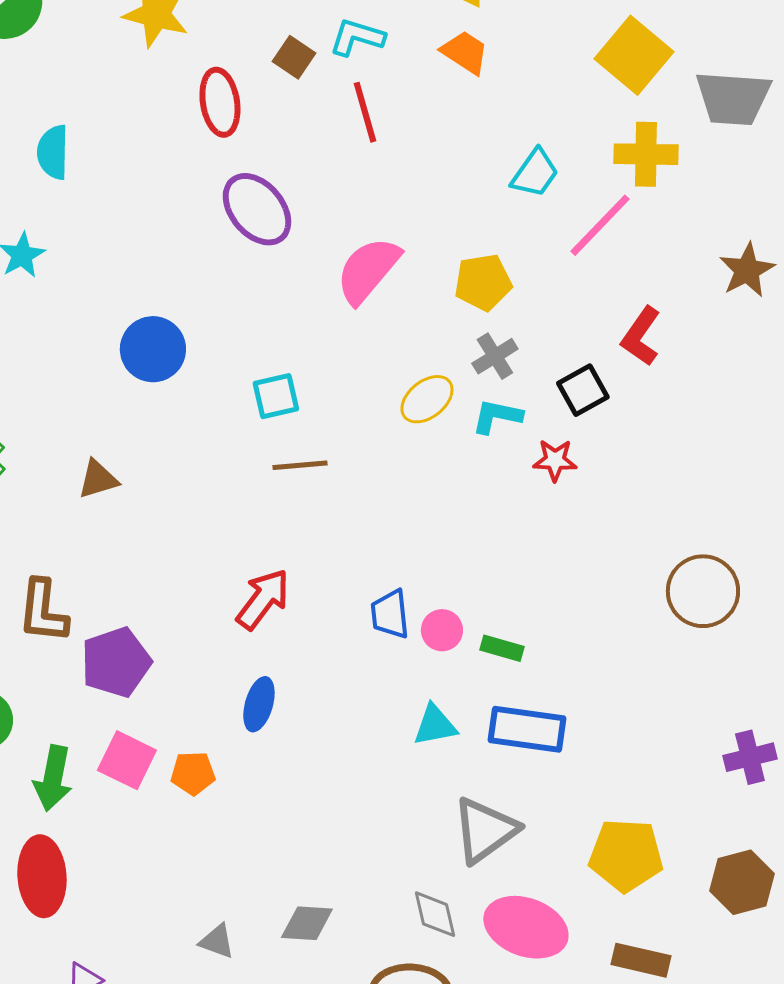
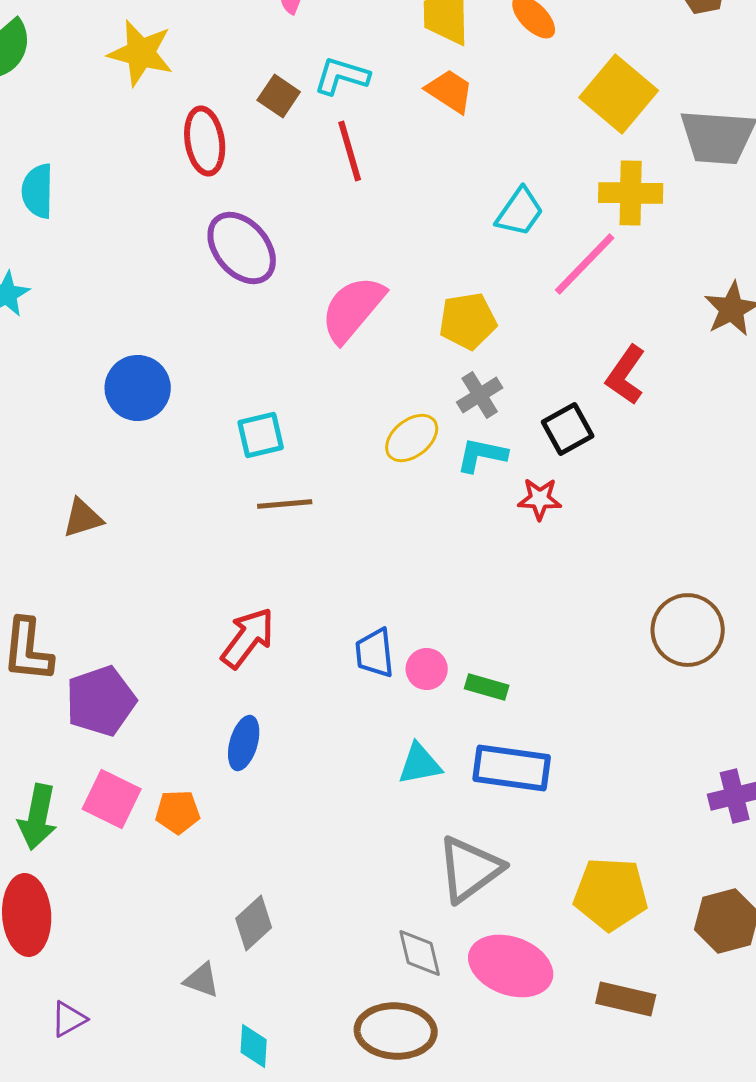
gray diamond: (307, 923) -> (254, 923), moved, turned -46

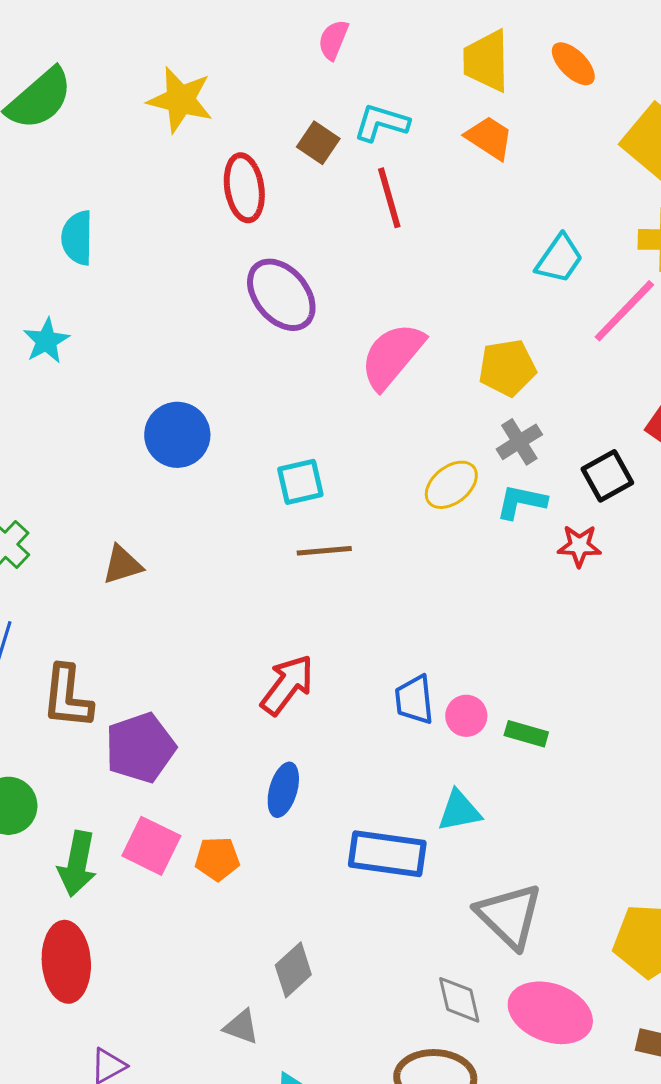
blue rectangle: (512, 768) -> (387, 854), moved
gray triangle: (470, 869) -> (509, 916), turned -40

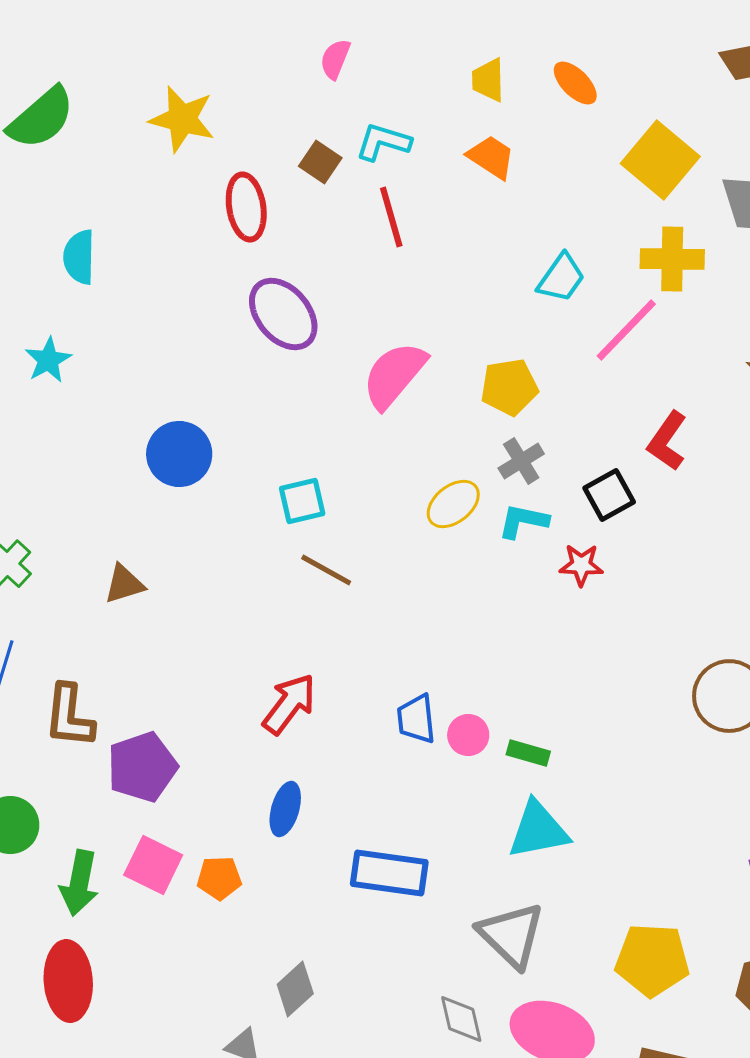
yellow trapezoid: (486, 61) -> (488, 80), size x0.7
brown line: (324, 551) -> (326, 570), turned 34
cyan triangle: (459, 811) -> (538, 830), moved, size x1.4

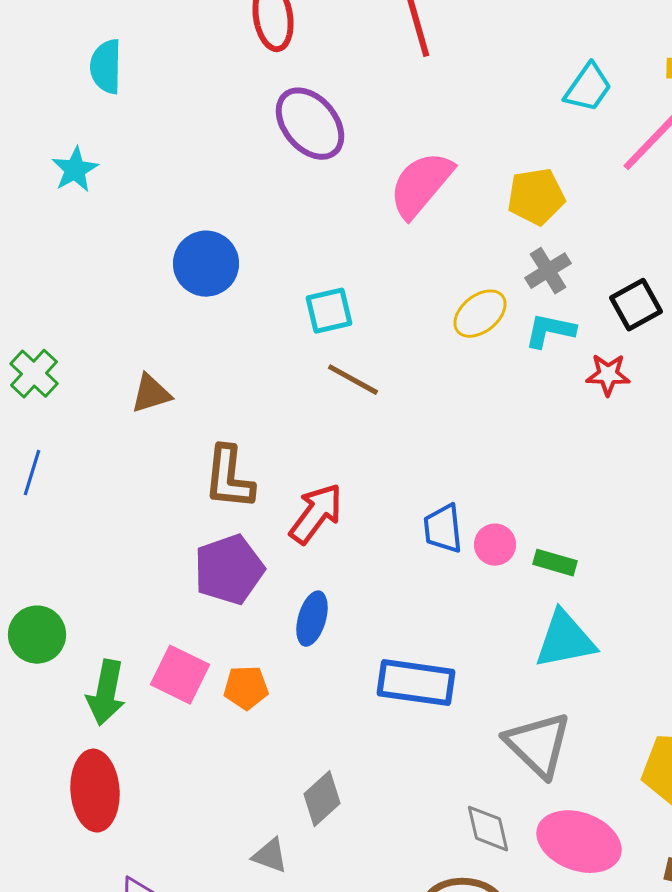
brown L-shape: (69, 716) -> (229, 478), moved
purple pentagon: (142, 767) -> (229, 570), moved

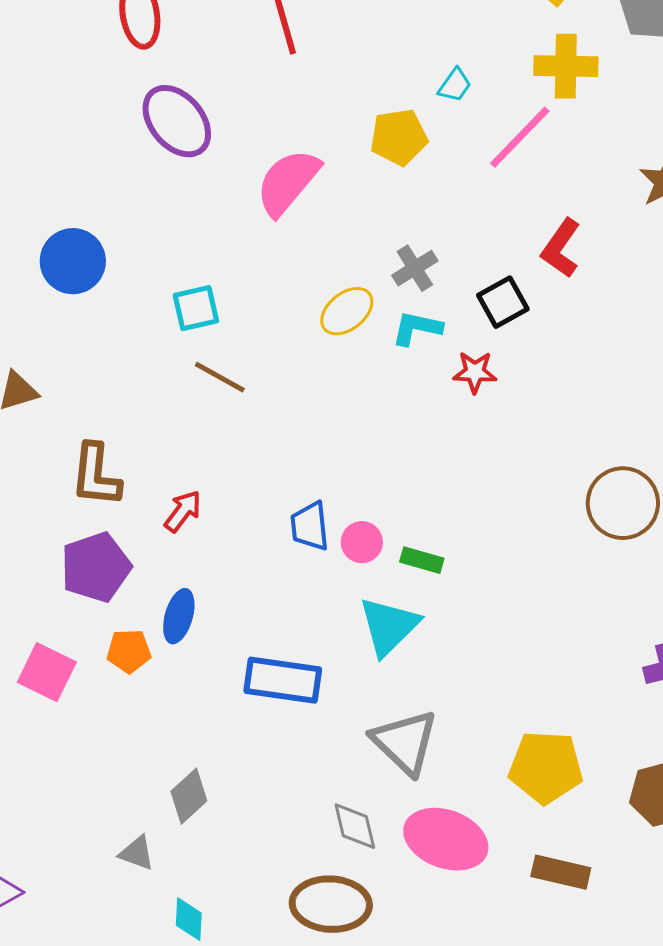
cyan trapezoid: (588, 88) -> (455, 85), size x0.7
yellow pentagon: (536, 197) -> (399, 137), moved
red arrow: (316, 514) -> (183, 511), size x0.7
cyan triangle: (565, 640) -> (389, 626), moved, turned -34
orange pentagon: (246, 688) -> (129, 651), moved

